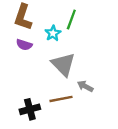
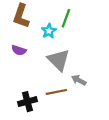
purple semicircle: (24, 45) -> (19, 50), moved

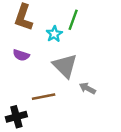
brown line: (56, 92) -> (44, 97), moved
black cross: (27, 102) -> (16, 117), moved

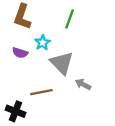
cyan star: (54, 34) -> (43, 43), moved
black cross: (16, 117) -> (15, 111), turned 36

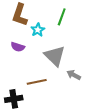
cyan star: (43, 43) -> (38, 30), moved
black cross: (15, 111) -> (14, 99), turned -30

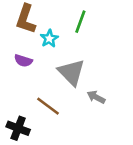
brown line: (37, 82) -> (48, 106), turned 48
black cross: (14, 99) -> (18, 128), turned 30

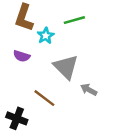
green line: (80, 22) -> (74, 20), turned 54

